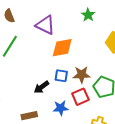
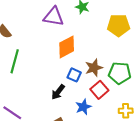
purple triangle: (45, 25) -> (54, 17), moved
blue square: (61, 76) -> (74, 75), turned 32

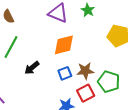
blue square: (74, 75) -> (65, 73), turned 32
black arrow: (58, 92) -> (32, 68), moved

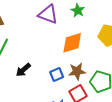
orange diamond: (64, 45) -> (72, 43), moved

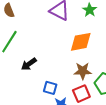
blue square: (57, 75) -> (50, 88), moved, turned 32

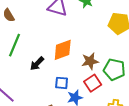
orange diamond: (81, 42) -> (63, 50), moved

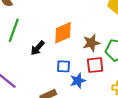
red square: (93, 83) -> (95, 65), turned 30

